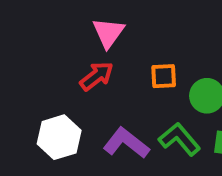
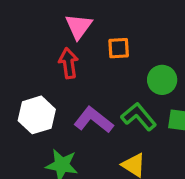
red arrow: (97, 76) -> (69, 63), turned -60
orange square: (164, 76) -> (119, 48), moved

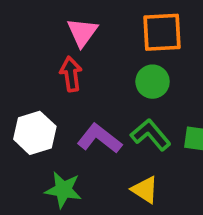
orange square: (119, 48) -> (162, 32), moved, size x1.6
green circle: (162, 80) -> (153, 82), moved

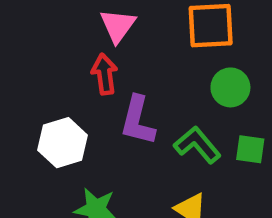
green circle: (153, 82) -> (230, 87), moved
purple L-shape: (99, 139) -> (138, 121), moved, turned -114

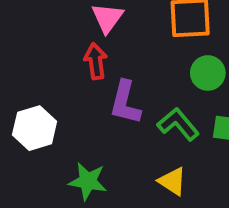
white hexagon: (63, 143) -> (35, 128), moved

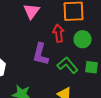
red arrow: (96, 61) -> (58, 33), moved

